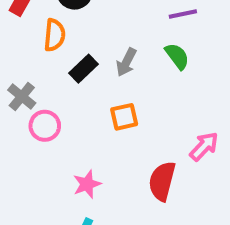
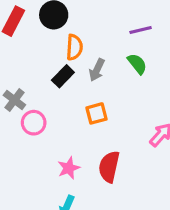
orange semicircle: (55, 35) -> (74, 47), moved
red semicircle: (162, 181) -> (109, 167), moved

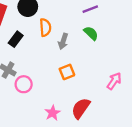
black rectangle: (63, 76) -> (16, 39), moved
red semicircle: (109, 167) -> (81, 108), turned 30

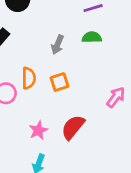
orange semicircle: (45, 27) -> (29, 78), moved
green semicircle: (91, 33) -> (92, 37), turned -49

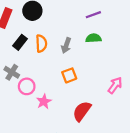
orange semicircle: (29, 78) -> (41, 43), moved
pink star: (38, 130) -> (44, 102), moved

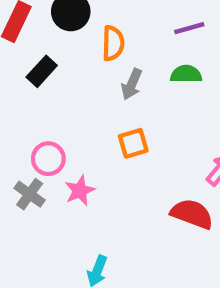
orange semicircle: (41, 43) -> (113, 43), moved
gray cross: (12, 72) -> (30, 194), moved
red semicircle: (82, 111) -> (192, 214), moved, turned 70

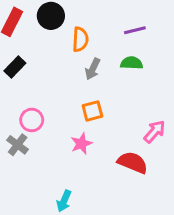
black rectangle: (42, 71) -> (15, 67), moved
pink star: (80, 191) -> (81, 144), moved

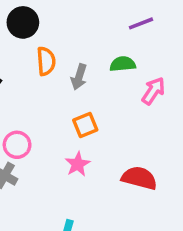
purple line: (135, 30) -> (141, 23), moved
orange semicircle: (80, 39) -> (46, 61), moved
pink arrow: (155, 132) -> (153, 91), moved

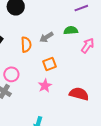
orange semicircle: (46, 61) -> (26, 45), moved
gray arrow: (79, 77) -> (46, 37), turned 40

